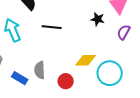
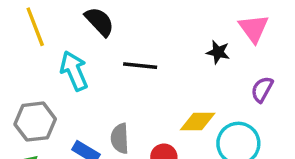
purple semicircle: (124, 32) -> (262, 89), moved

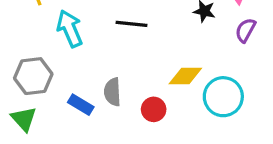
purple semicircle: (262, 89) -> (245, 30), moved

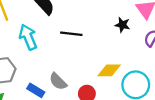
gray semicircle: (112, 92) -> (58, 81), turned -42

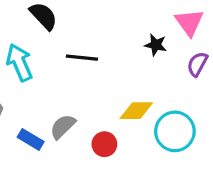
gray semicircle: (58, 81) -> (63, 127), turned 90

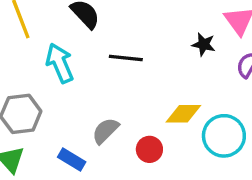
blue rectangle: (31, 139) -> (72, 160), moved

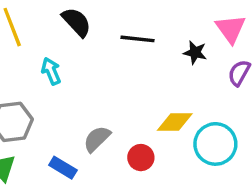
black line: (126, 58) -> (137, 39), moved
cyan arrow: (60, 63) -> (51, 71), size x0.7

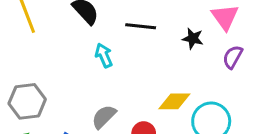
cyan arrow: (51, 71) -> (104, 55), moved

